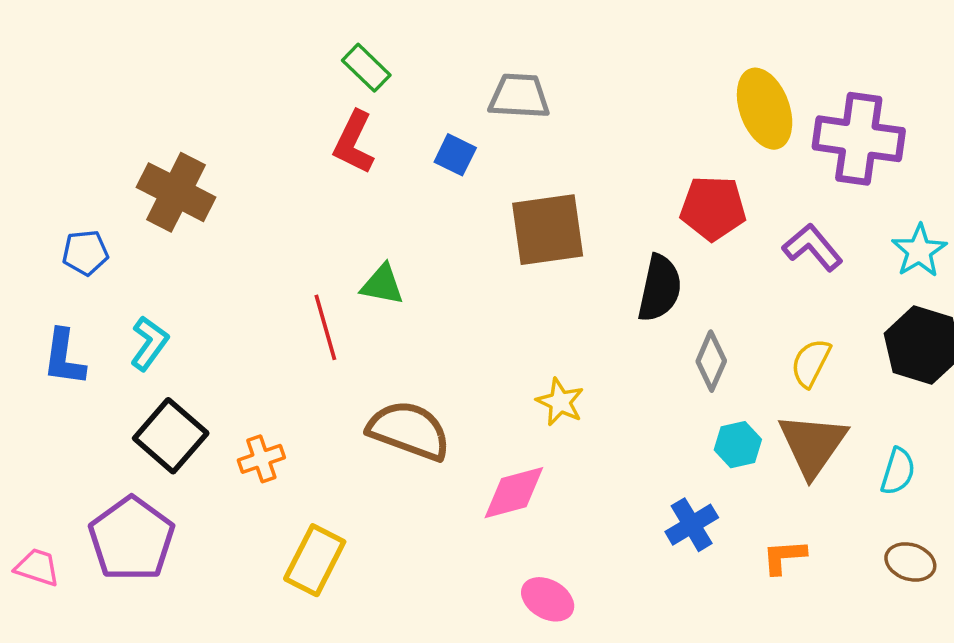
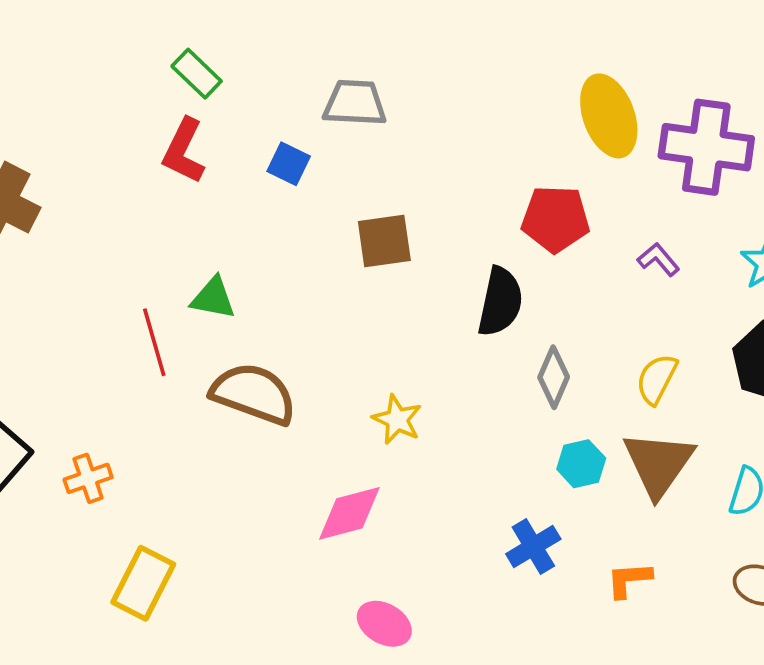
brown square: (548, 230) -> (384, 241), size x0.7
purple L-shape: (813, 247) -> (658, 259), size x0.7
brown semicircle: (409, 430) -> (254, 394), moved

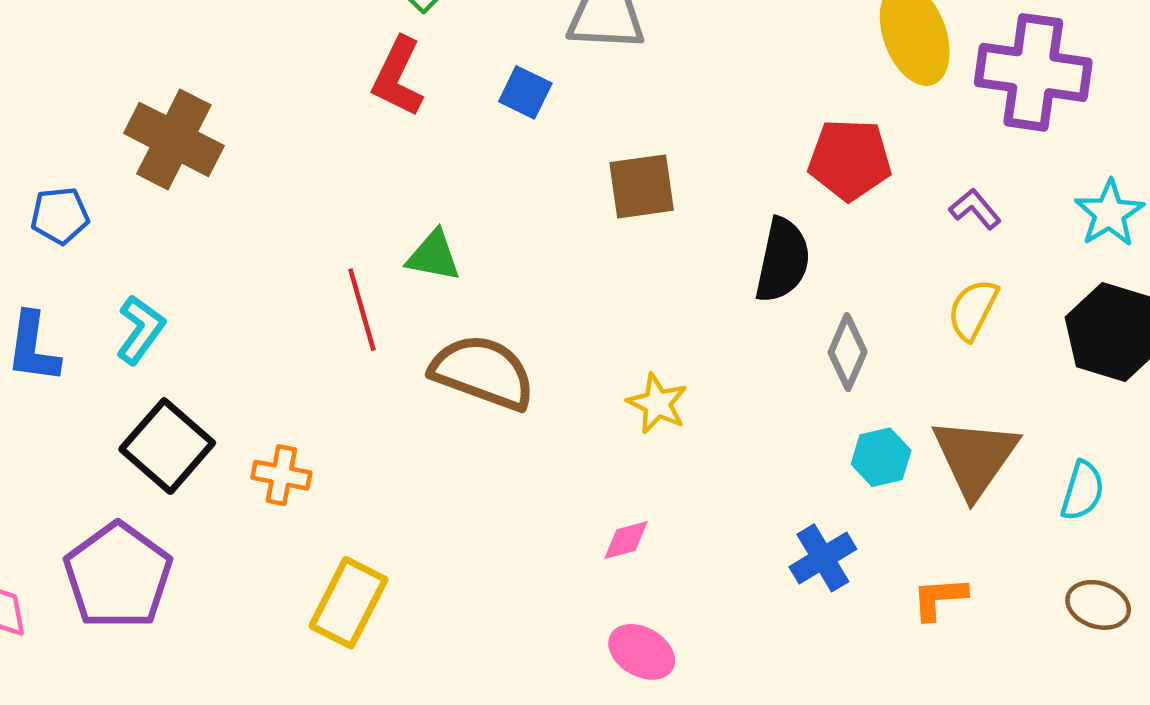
yellow semicircle: (657, 379) -> (973, 310), moved
orange cross: (88, 478) -> (281, 475), turned 30
pink diamond: (349, 513) -> (626, 540), moved, size x0.6

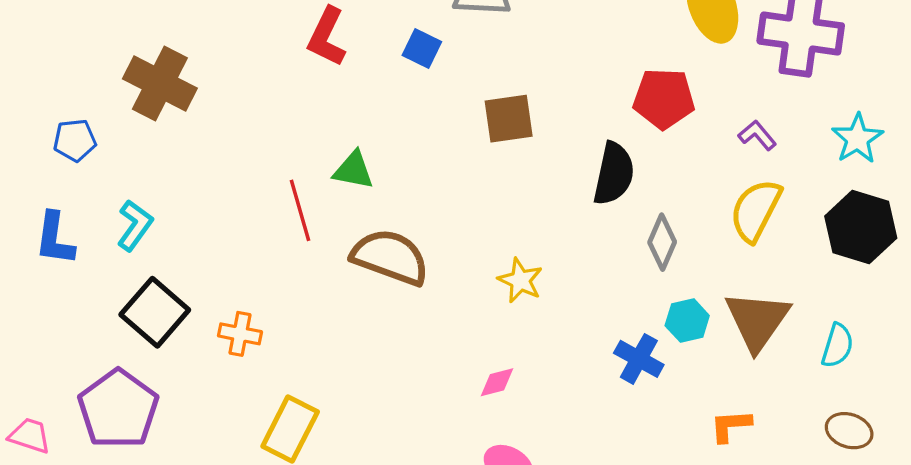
yellow semicircle: (973, 310) -> (756, 210), size x1.4
blue cross: (823, 558) -> (639, 359), moved, turned -30

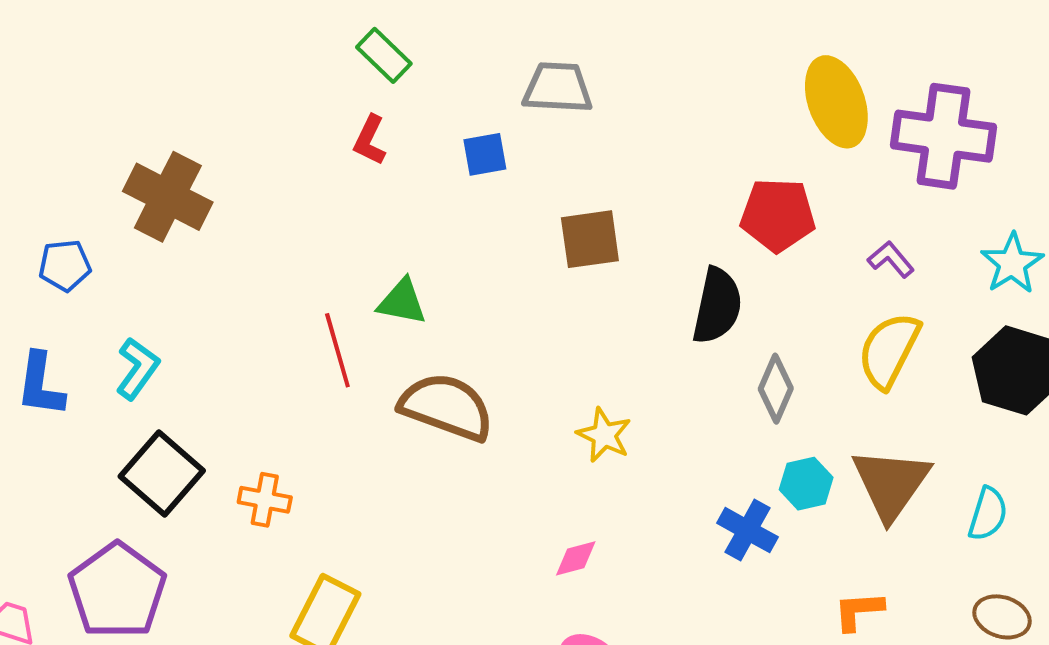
red L-shape: (327, 37) -> (370, 140), size x0.7
blue square: (422, 48) -> (485, 154), turned -36

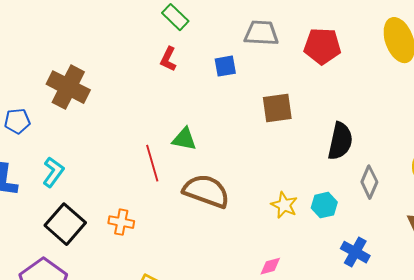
red pentagon: (778, 215) -> (322, 46), moved
cyan hexagon: (806, 484) -> (324, 205), moved
orange cross: (265, 500) -> (121, 222), moved

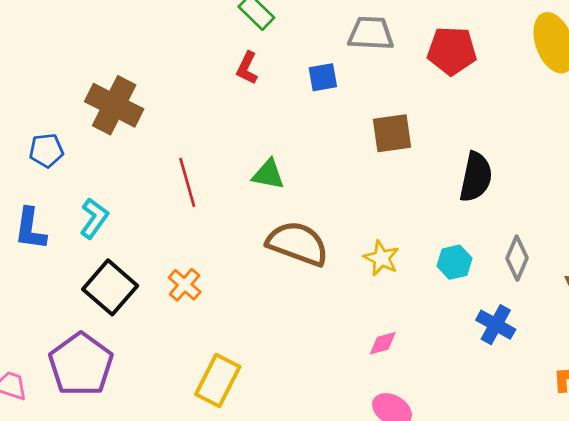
red line: (152, 163) -> (187, 182), moved
gray diamond: (369, 182) -> (517, 258), moved
yellow star: (284, 205) -> (381, 258), moved
orange cross: (121, 222) -> (185, 285), turned 30

